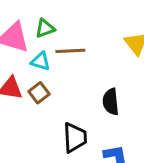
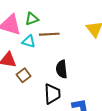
brown square: (39, 93) -> (24, 75), moved
black semicircle: (111, 102) -> (62, 69), moved

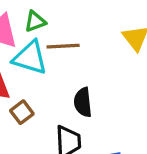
cyan triangle: (29, 41) -> (30, 58), size x1.6

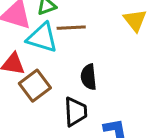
brown square: (22, 112) -> (35, 86), size x1.5

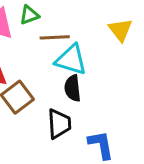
cyan triangle: (42, 38) -> (71, 60), moved

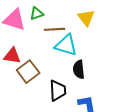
yellow triangle: (120, 30) -> (86, 18), moved
black semicircle: (73, 88) -> (79, 69), moved

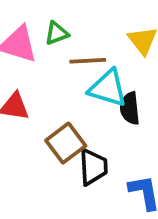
black semicircle: (79, 69) -> (130, 108), moved
brown square: (28, 72) -> (66, 143), moved

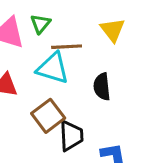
green triangle: (57, 33) -> (40, 24), turned -30
cyan triangle: (108, 88) -> (53, 68), moved

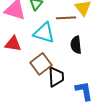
brown line: (67, 47) -> (66, 18), moved

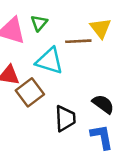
black semicircle: (76, 45) -> (103, 104), moved, turned 132
brown square: (41, 64) -> (30, 92), moved

